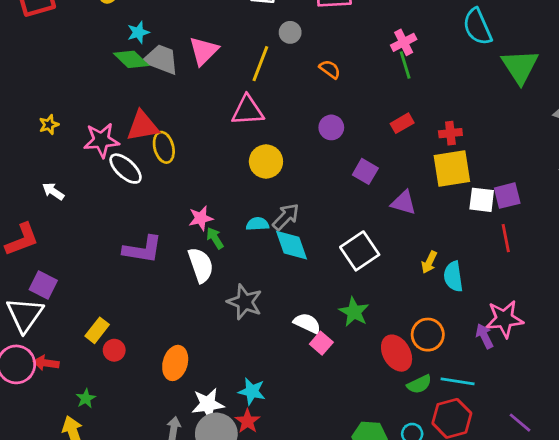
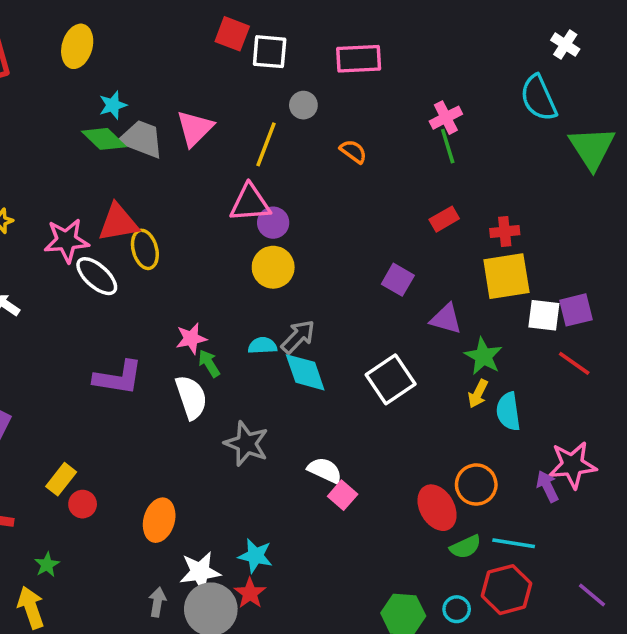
purple circle: (331, 127) -> (273, 223), moved
red line: (506, 238) -> (574, 363), turned -44
green star: (354, 312) -> (483, 356), moved

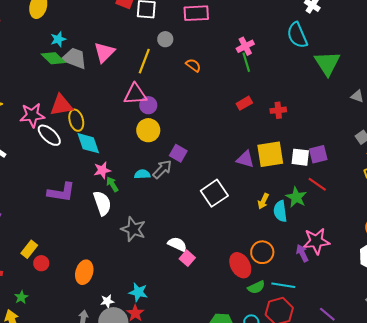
yellow square: (506, 276) -> (270, 154), moved
purple square: (398, 280) -> (178, 153), moved
green star: (483, 356) -> (296, 197), moved
cyan diamond: (305, 372) -> (88, 143), moved
white star: (200, 572) -> (107, 301), size x0.6

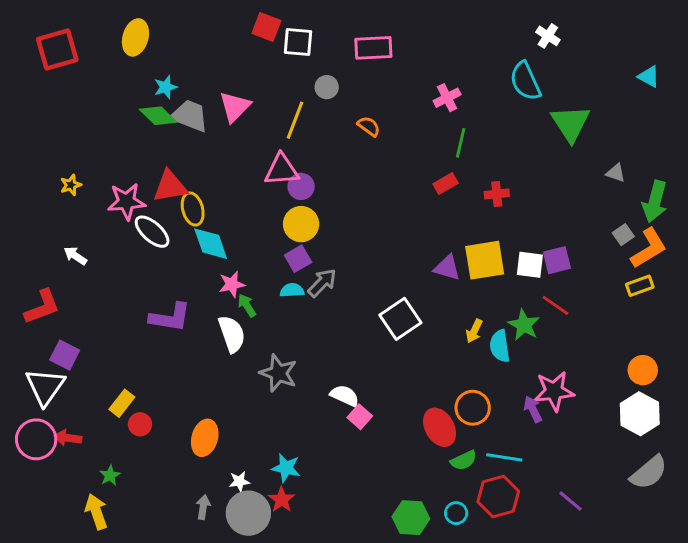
green line: (246, 62) -> (461, 143), moved, turned 30
purple square: (178, 153) -> (298, 259), moved, turned 30

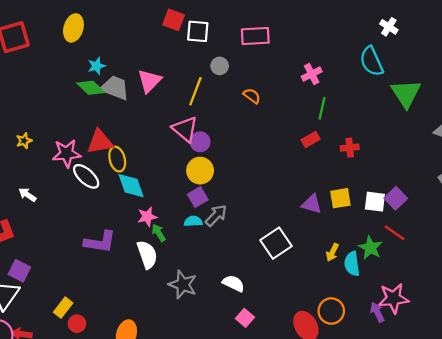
pink triangle: (281, 170) -> (185, 129), turned 44
yellow square: (485, 260) -> (340, 198), size x0.7
purple square: (557, 260) -> (396, 198), turned -30
white semicircle: (345, 396) -> (233, 283), moved

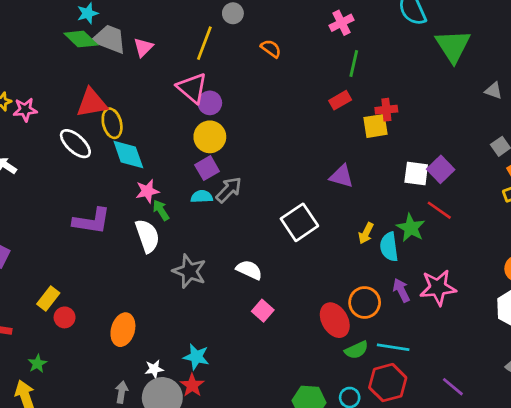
pink triangle: (149, 81) -> (143, 47), moved, size x0.7
pink star: (67, 153) -> (25, 110), moved, size x0.7
yellow square: (340, 198) -> (375, 126), moved
purple arrow: (377, 312) -> (401, 290), moved

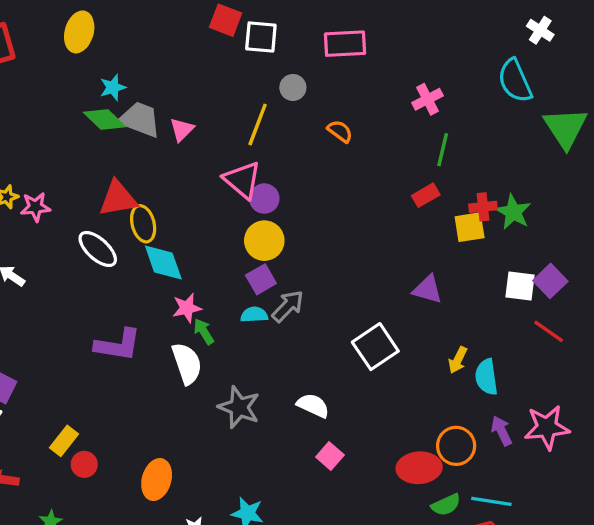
green star: (411, 228) -> (513, 212), moved
red ellipse: (335, 320) -> (419, 468), turned -64

